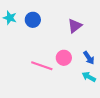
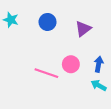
blue circle: (33, 20) -> (48, 22), moved
blue arrow: (89, 58) -> (99, 64), turned -136

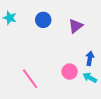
pink circle: (71, 64) -> (70, 72), moved
pink line: (46, 73) -> (30, 79), moved, turned 35

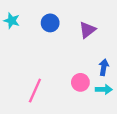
cyan arrow: (90, 78) -> (104, 89), turned 152
pink line: (30, 79) -> (35, 91), turned 60

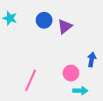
purple triangle: (87, 30) -> (65, 26), moved
cyan arrow: (104, 89) -> (80, 91), moved

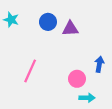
purple triangle: (65, 26) -> (70, 29), turned 35
pink line: (31, 80) -> (30, 71), moved

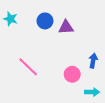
pink line: (30, 71) -> (28, 67), turned -70
cyan arrow: (87, 98) -> (92, 92), moved

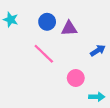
blue arrow: (93, 61) -> (98, 50), moved, turned 48
pink line: (28, 67) -> (44, 54), moved

